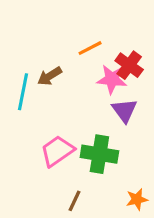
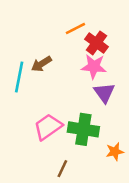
orange line: (90, 48) -> (75, 29), moved
red cross: (129, 65) -> (96, 43), moved
orange star: (137, 199) -> (115, 152), moved

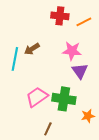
orange line: (75, 29) -> (84, 22), moved
red cross: (96, 43) -> (60, 16), moved, turned -30

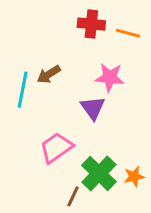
orange line: (84, 22) -> (128, 33), turned 42
purple triangle: (80, 71) -> (93, 108), moved
green cross: (64, 99) -> (99, 173), moved, turned 35

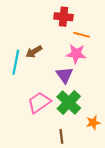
orange line: (128, 33) -> (82, 35), moved
green cross: (99, 173) -> (69, 103), moved
brown line: (73, 196) -> (61, 136), moved, turned -32

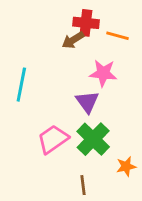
orange line: (82, 35) -> (117, 36), moved
brown arrow: (34, 52) -> (73, 40), moved

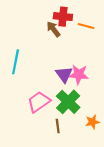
brown arrow: (73, 40) -> (53, 29), turned 84
pink star: (103, 73) -> (79, 74), moved
brown line: (83, 185) -> (58, 126), moved

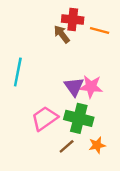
green cross: (68, 102) -> (79, 118), turned -30
orange star: (92, 122) -> (97, 145), moved
brown line: (58, 126) -> (67, 146), turned 56

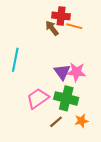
orange line: (100, 30) -> (74, 26), moved

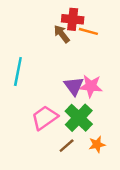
green cross: (66, 98) -> (79, 118), turned 30

